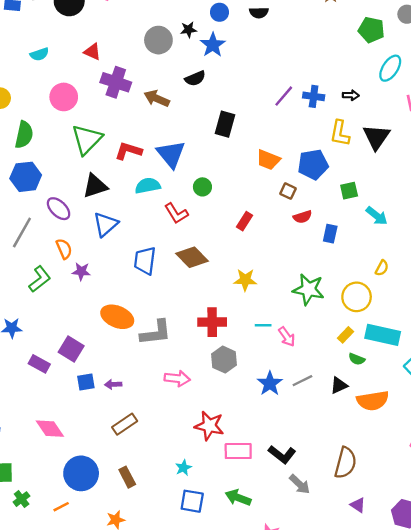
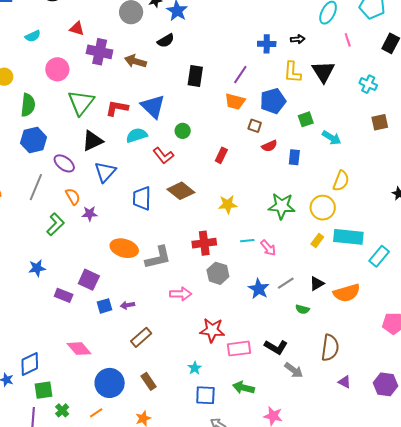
purple line: (284, 96) -> (240, 75), moved
yellow semicircle: (382, 268) -> (341, 181), size x1.5
green semicircle: (357, 359) -> (302, 309), moved

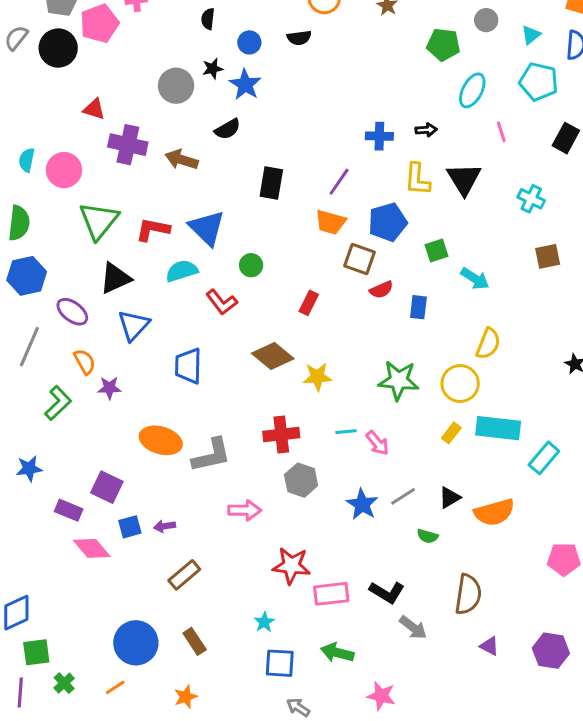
cyan semicircle: (33, 36) -> (27, 160), moved, turned 126
brown square: (255, 126) -> (360, 259), size x1.5
brown diamond: (181, 191) -> (273, 356), moved
pink diamond: (79, 349) -> (92, 548), moved

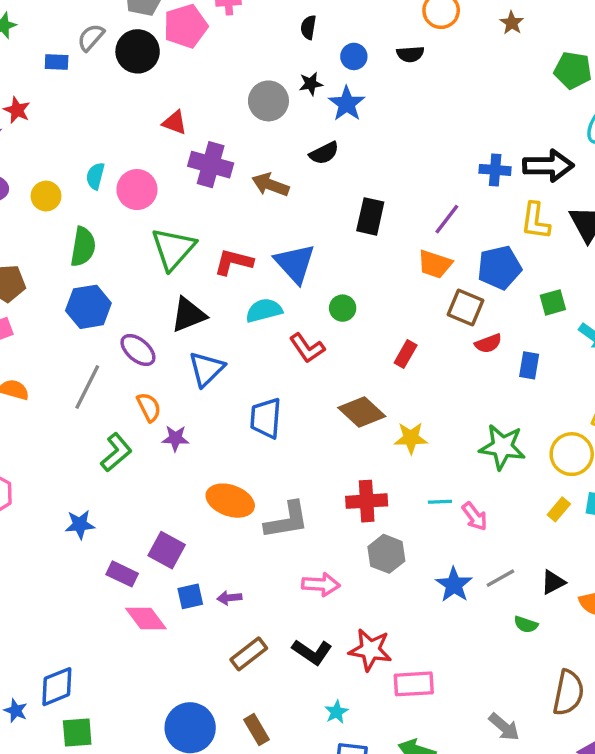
black arrow: (426, 130) -> (548, 166), size x2.0
black L-shape: (387, 592) -> (312, 652), moved

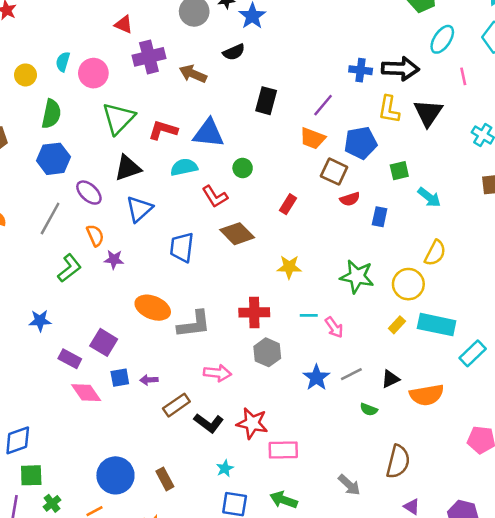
purple cross: (211, 165) -> (149, 57), turned -32
blue triangle: (295, 263) -> (209, 133), turned -44
brown diamond: (362, 412) -> (237, 234), moved
brown rectangle: (249, 654) -> (176, 405), moved

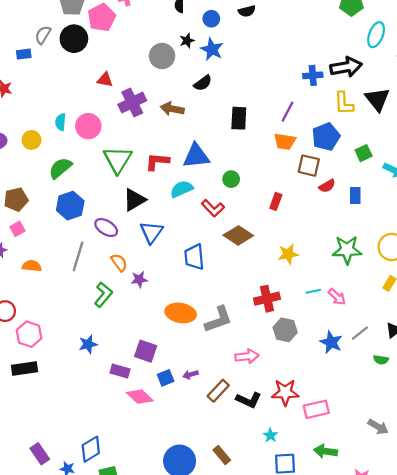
green semicircle: (51, 114) -> (60, 168), turned -130

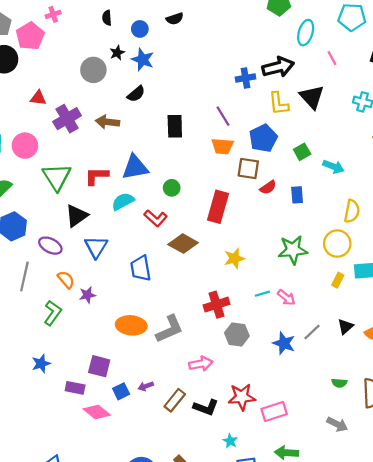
purple line: (288, 112) -> (223, 116), turned -55
red rectangle: (276, 201) -> (218, 207), size x1.8
green semicircle: (381, 360) -> (339, 383), moved

